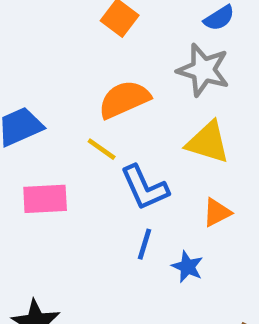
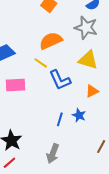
blue line: (145, 244) -> (60, 119), moved

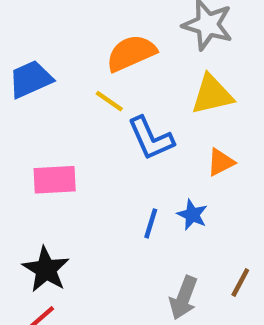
yellow triangle: (88, 60) -> (212, 95), turned -30
pink rectangle: (15, 85) -> (55, 180), moved
gray arrow: (53, 154) -> (184, 298), moved

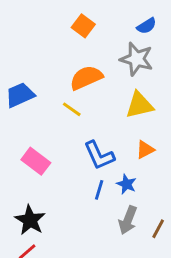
blue L-shape: (151, 138) -> (99, 155), moved
pink rectangle: (55, 180) -> (36, 161), turned 40
gray arrow: (184, 298) -> (128, 220), moved

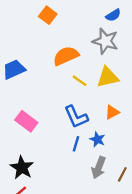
orange square: (83, 26) -> (48, 15), moved
yellow line: (72, 109) -> (79, 81), moved

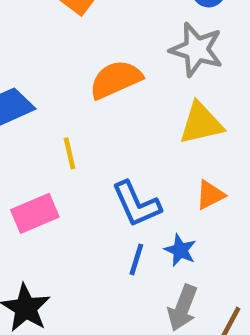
yellow line: (79, 81) -> (70, 153), moved, turned 42
pink rectangle: (26, 121) -> (35, 213), turned -60

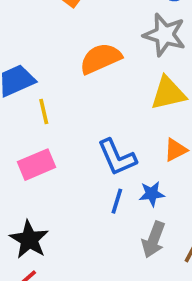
yellow line: (70, 153) -> (44, 112), moved
blue star: (180, 250) -> (152, 194), turned -30

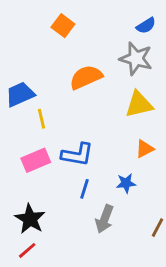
blue L-shape: (117, 157) -> (77, 155), moved, turned -56
blue line: (117, 201) -> (84, 189), moved
gray arrow: (154, 240) -> (105, 219), moved

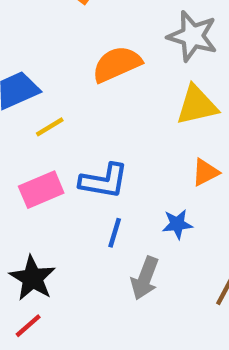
yellow line: (41, 119) -> (50, 127), turned 72

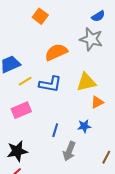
yellow triangle: (197, 105) -> (86, 82), moved
blue L-shape: (104, 181) -> (50, 84), moved
black star: (32, 278) -> (17, 151), turned 30

